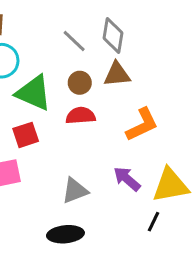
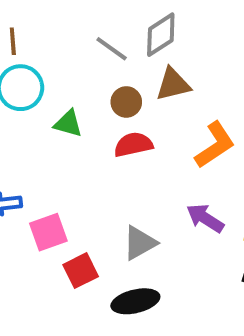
gray diamond: (113, 36) -> (161, 35), turned 56
green triangle: (34, 93) -> (68, 124), size x0.6
red square: (26, 135) -> (81, 271), moved

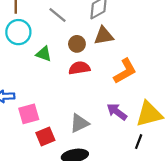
gray line: (112, 49) -> (58, 15), moved

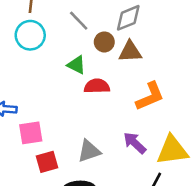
brown circle: (77, 44) -> (104, 42), moved
green triangle: (44, 54) -> (76, 65), moved

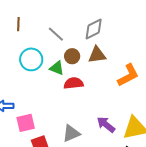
cyan circle: (30, 35) -> (31, 59), moved
brown circle: (104, 42) -> (72, 56), moved
orange L-shape: (150, 96) -> (128, 75), moved

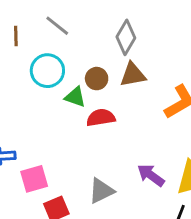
gray diamond: (94, 29) -> (126, 37), turned -30
gray line: (56, 34) -> (57, 26), moved
cyan circle: (31, 59) -> (47, 71), moved

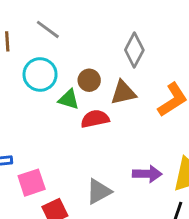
gray diamond: (126, 37) -> (134, 50), moved
brown triangle: (133, 75) -> (123, 93), moved
purple arrow: (151, 175) -> (147, 174), turned 148

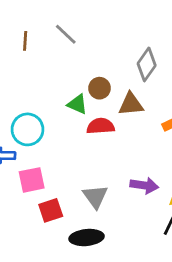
cyan circle: (40, 74) -> (27, 129), moved
gray triangle: (99, 191) -> (95, 197), turned -44

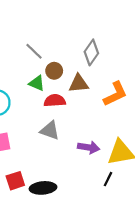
gray line: (66, 34) -> (34, 51), moved
gray triangle: (95, 197) -> (50, 130), moved, turned -35
red square: (51, 210) -> (15, 181), moved

